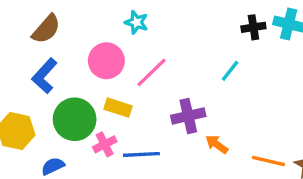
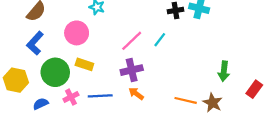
pink line: (151, 72) -> (132, 41), moved
pink cross: (105, 144) -> (71, 97), moved
orange arrow: (217, 144) -> (136, 94), moved

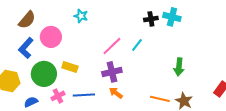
pink circle: (77, 33) -> (51, 37), moved
green arrow: (224, 71) -> (179, 67), moved

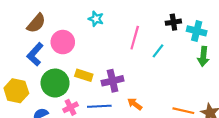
cyan cross: (172, 17) -> (197, 31), moved
pink line: (112, 46) -> (135, 38), moved, turned -30
green arrow: (179, 67) -> (203, 56), moved
purple cross: (112, 72) -> (113, 81), moved

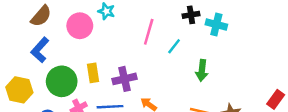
pink circle: (63, 42) -> (80, 26), moved
green arrow: (203, 56) -> (202, 70), moved
yellow rectangle: (84, 75) -> (93, 73), turned 63

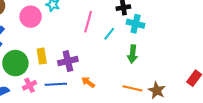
cyan cross: (216, 25) -> (136, 24), moved

